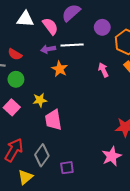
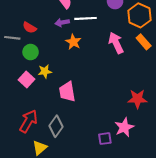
pink arrow: (103, 70) -> (116, 43), size x1.5
yellow star: (40, 100) -> (45, 71), moved
purple square: (67, 168) -> (105, 139), moved

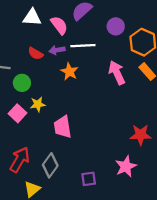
red semicircle: (30, 28) -> (36, 53), moved
purple square: (105, 139) -> (89, 179), moved

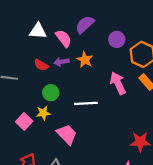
white line: (83, 46) -> (86, 103), moved
orange star: (69, 72) -> (85, 60), moved
green circle: (22, 83) -> (51, 93), moved
pink trapezoid: (63, 127) -> (67, 134), turned 145

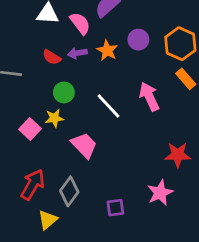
purple circle: (117, 39) -> (138, 40), moved
pink arrow: (118, 83) -> (149, 97), moved
white line: (86, 103) -> (109, 106), turned 50

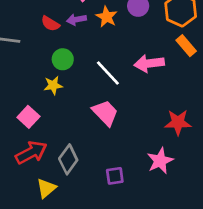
pink arrow: (149, 97) -> (149, 63), turned -72
pink square: (30, 129) -> (28, 117), moved
pink trapezoid: (84, 145) -> (105, 113), moved
red arrow: (33, 185) -> (31, 153), turned 32

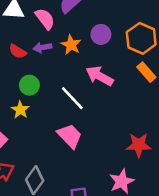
pink arrow: (149, 63) -> (100, 76), moved, turned 36
yellow star: (53, 85) -> (20, 110), turned -30

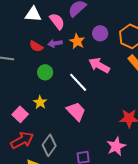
yellow star: (20, 110) -> (40, 102), moved

